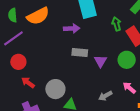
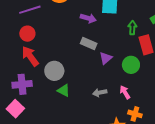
red arrow: (28, 83) -> (30, 56), size x1.5

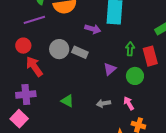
green arrow: (132, 28) -> (130, 49), moved
red circle: (27, 34) -> (23, 46), moved
gray rectangle: (89, 44) -> (80, 52), moved
gray circle: (54, 71) -> (59, 49), moved

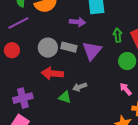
red arrow: (34, 66) -> (52, 73), moved, turned -40
purple triangle: (110, 69) -> (92, 51), moved, size x1.5
gray arrow: (103, 103) -> (80, 87), moved

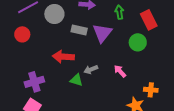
green arrow: (118, 35) -> (119, 12), moved
gray circle: (48, 48) -> (54, 14), moved
pink arrow: (126, 89) -> (120, 71), moved

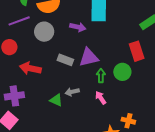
green arrow: (119, 12) -> (101, 76), moved
gray rectangle: (79, 30) -> (65, 60), moved
purple triangle: (102, 33) -> (89, 57), turned 30
red arrow: (63, 57) -> (30, 68), moved

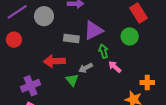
red arrow: (30, 68) -> (54, 61), moved
green arrow: (101, 76) -> (103, 51), moved
green triangle: (56, 100) -> (72, 80), turned 40

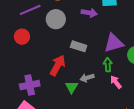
purple triangle: (93, 30) -> (114, 43), moved
red arrow: (54, 61) -> (58, 65), turned 110

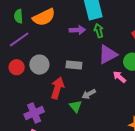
gray circle: (56, 19) -> (39, 65), moved
green arrow: (108, 65) -> (99, 31), moved
pink arrow: (116, 82) -> (119, 77), moved

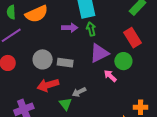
gray circle: (39, 65) -> (43, 59), moved
red arrow: (57, 88) -> (48, 85), turned -125

